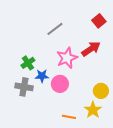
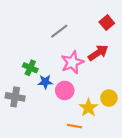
green cross: (28, 63) -> (30, 68), turned -32
gray cross: (24, 87) -> (15, 97), moved
yellow star: (93, 110) -> (88, 108), moved

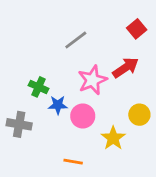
yellow circle: (109, 98) -> (139, 115), moved
orange line: (74, 126) -> (73, 162), moved

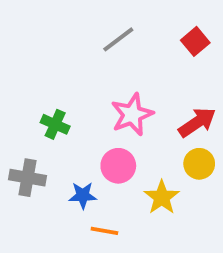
gray line: (76, 40) -> (118, 39), moved
red arrow: (126, 68) -> (197, 122), moved
blue star: (58, 105) -> (83, 195), moved

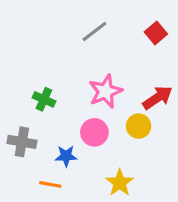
yellow circle: (199, 164) -> (139, 126), moved
yellow star: (162, 197) -> (120, 183), moved
orange line: (104, 231) -> (50, 184), moved

